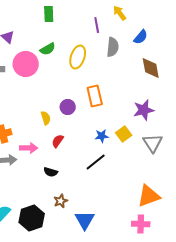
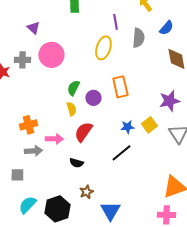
purple line: (97, 25) -> (115, 22), moved
green semicircle: (48, 49) -> (73, 88), moved, turned 147
red semicircle: (58, 141) -> (83, 132), size x1.5

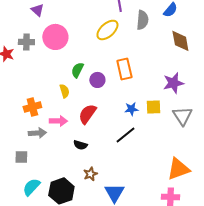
yellow ellipse: (103, 48) -> (107, 30), turned 30
yellow semicircle: (71, 109) -> (64, 91), moved
yellow square: (149, 125) -> (153, 107), turned 35

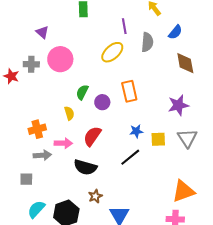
yellow square: (153, 107) -> (158, 139), moved
black semicircle: (80, 145) -> (85, 167), size x1.6

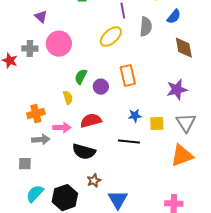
red semicircle: (92, 136) -> (91, 121), turned 40
black line: (130, 157) -> (129, 142), turned 45
orange triangle: (183, 191) -> (182, 156), moved

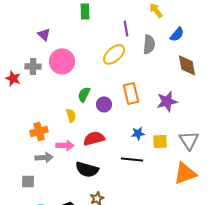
purple star: (177, 90) -> (167, 101), moved

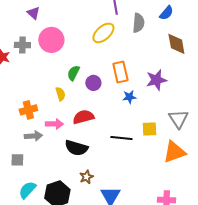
blue star: (138, 133) -> (129, 97), moved
yellow square: (160, 141) -> (149, 129), moved

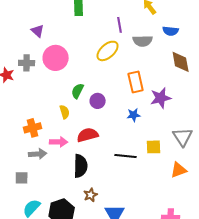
blue semicircle: (166, 13) -> (171, 31), turned 56
gray semicircle: (138, 23) -> (143, 41), turned 84
orange rectangle: (120, 72) -> (136, 82), moved
black semicircle: (76, 148) -> (81, 166), turned -105
orange triangle: (174, 152) -> (179, 170), size x0.7

